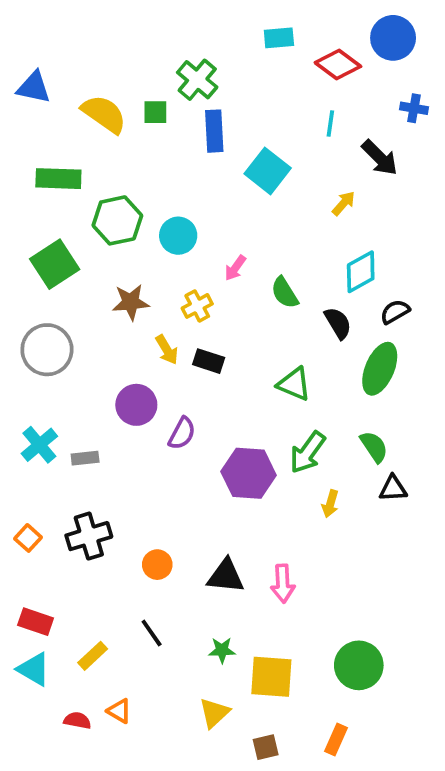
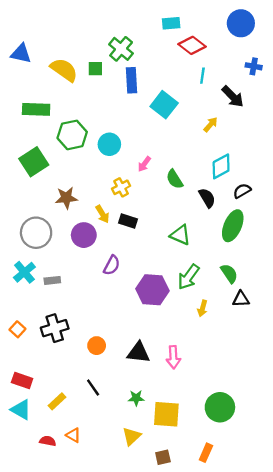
red diamond: (338, 65) -> (192, 45), moved
brown star: (131, 302) -> (66, 198), moved
gray circle: (47, 350) -> (36, 233), moved
purple circle: (136, 405) -> (84, 235), moved

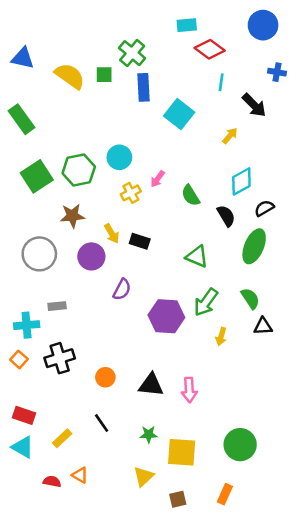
green rectangle: (36, 109) -> (21, 119), moved, turned 52
green hexagon: (72, 135) -> (79, 170), moved
yellow cross: (121, 187) -> (131, 193), moved
cyan cross: (24, 272) -> (27, 325), moved, turned 35

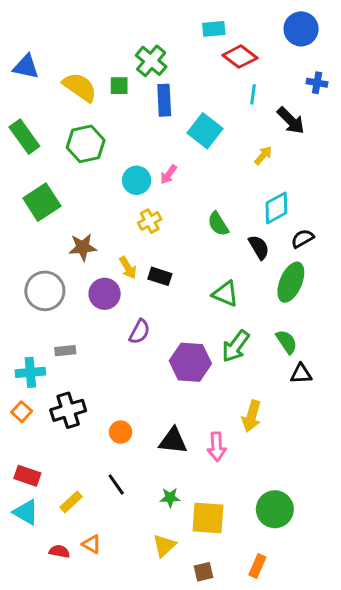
green hexagon: (79, 170) -> (86, 144), moved
pink arrow: (158, 179) -> (169, 174), moved
yellow arrow: (221, 337) -> (252, 416), moved, size x1.5

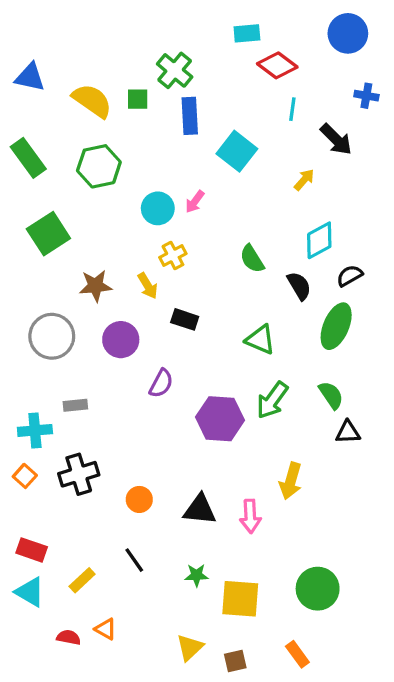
yellow arrow: (128, 268) -> (148, 286), moved
yellow triangle: (164, 546) -> (190, 648), moved
orange rectangle: (257, 566) -> (297, 654), turned -60

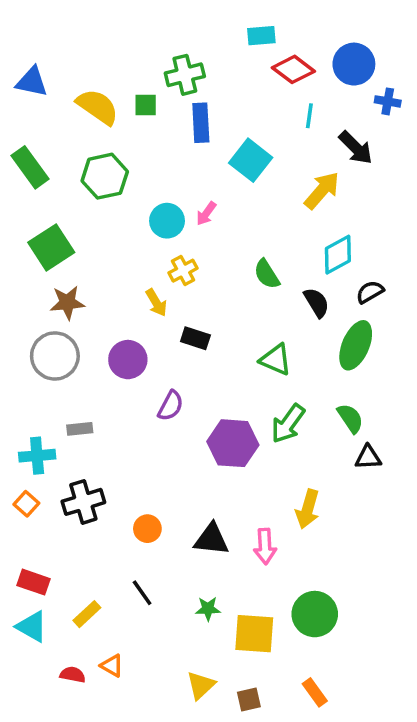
blue circle: (348, 33) -> (354, 64), moved
green cross: (175, 70) -> (185, 75), turned 36
yellow arrow: (304, 180) -> (322, 190), size x1.6
brown star: (96, 286) -> (67, 303), moved
green circle: (318, 589) -> (315, 614), moved

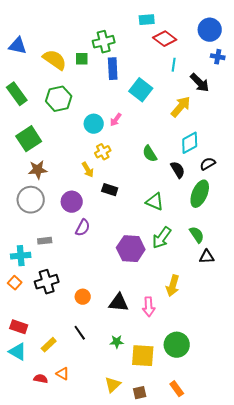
blue circle: (354, 64) -> (210, 30), moved
purple semicircle: (171, 406) -> (83, 228), moved

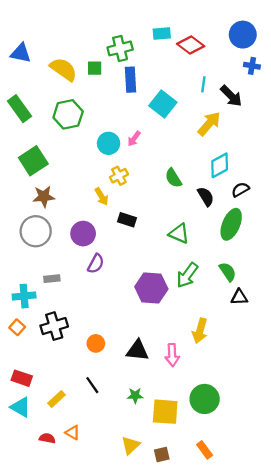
cyan rectangle: (147, 20) -> (162, 33), moved
cyan line: (174, 65) -> (203, 84), moved

